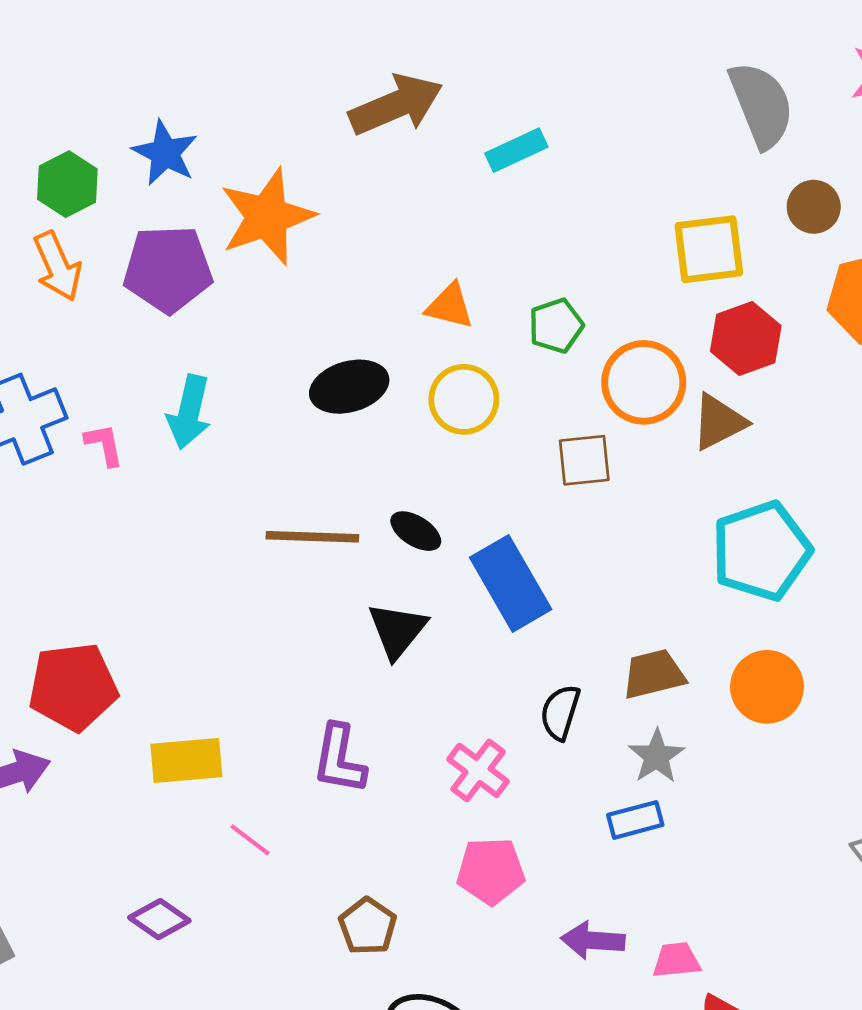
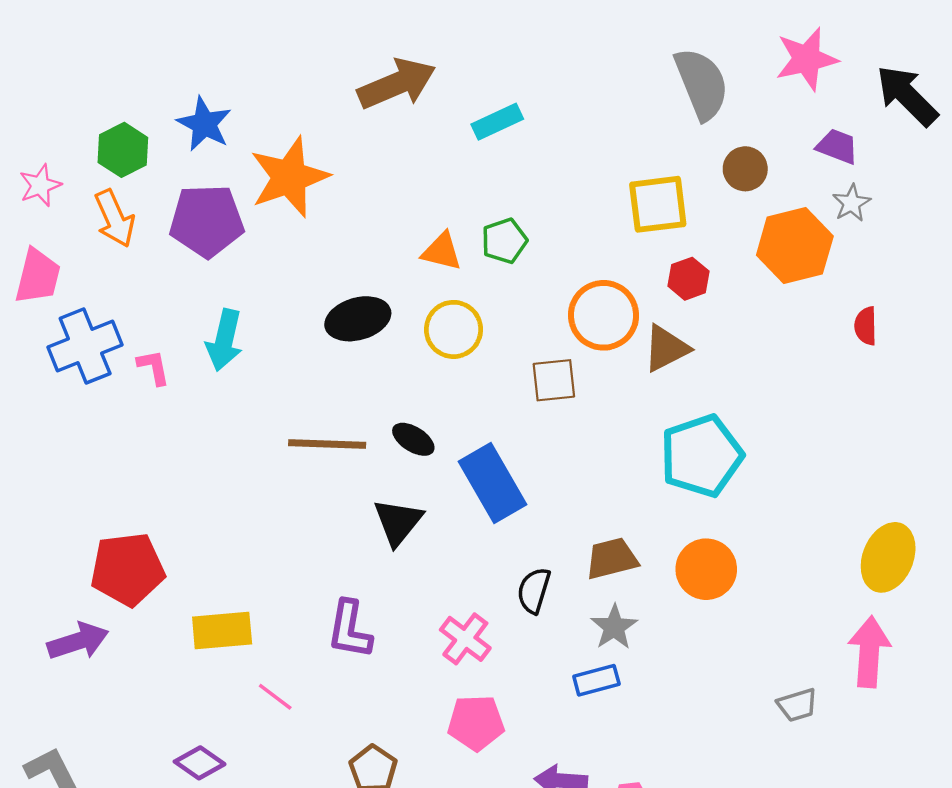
green pentagon: (556, 326) -> (504, 241), moved
red hexagon: (746, 338) -> (689, 279), size x0.7

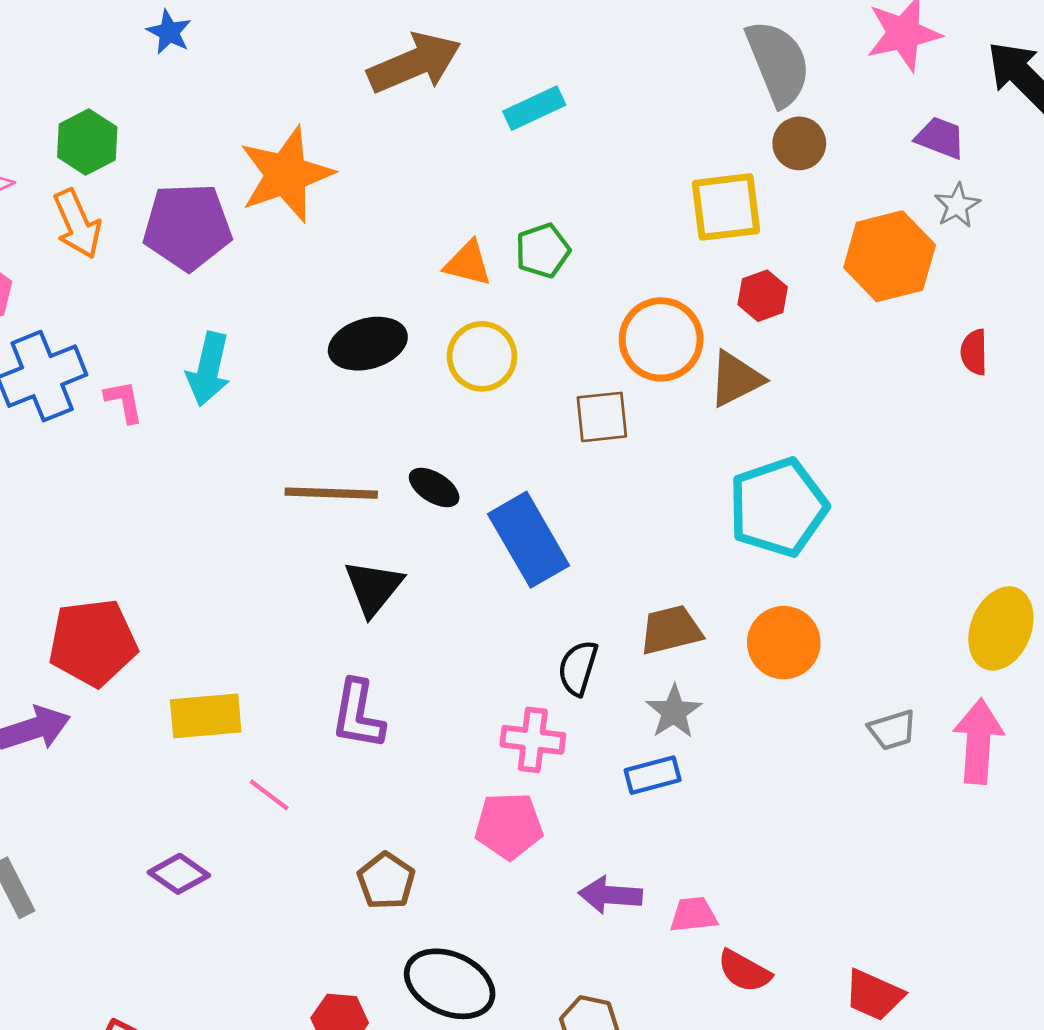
blue star: (204, 124) -> (169, 32), moved, size x0.7
brown circle: (745, 169) -> (799, 143), moved
black triangle: (398, 522) -> (373, 588), moved
pink cross: (465, 639) -> (533, 740), moved, turned -30
gray trapezoid: (797, 705) -> (892, 730), moved

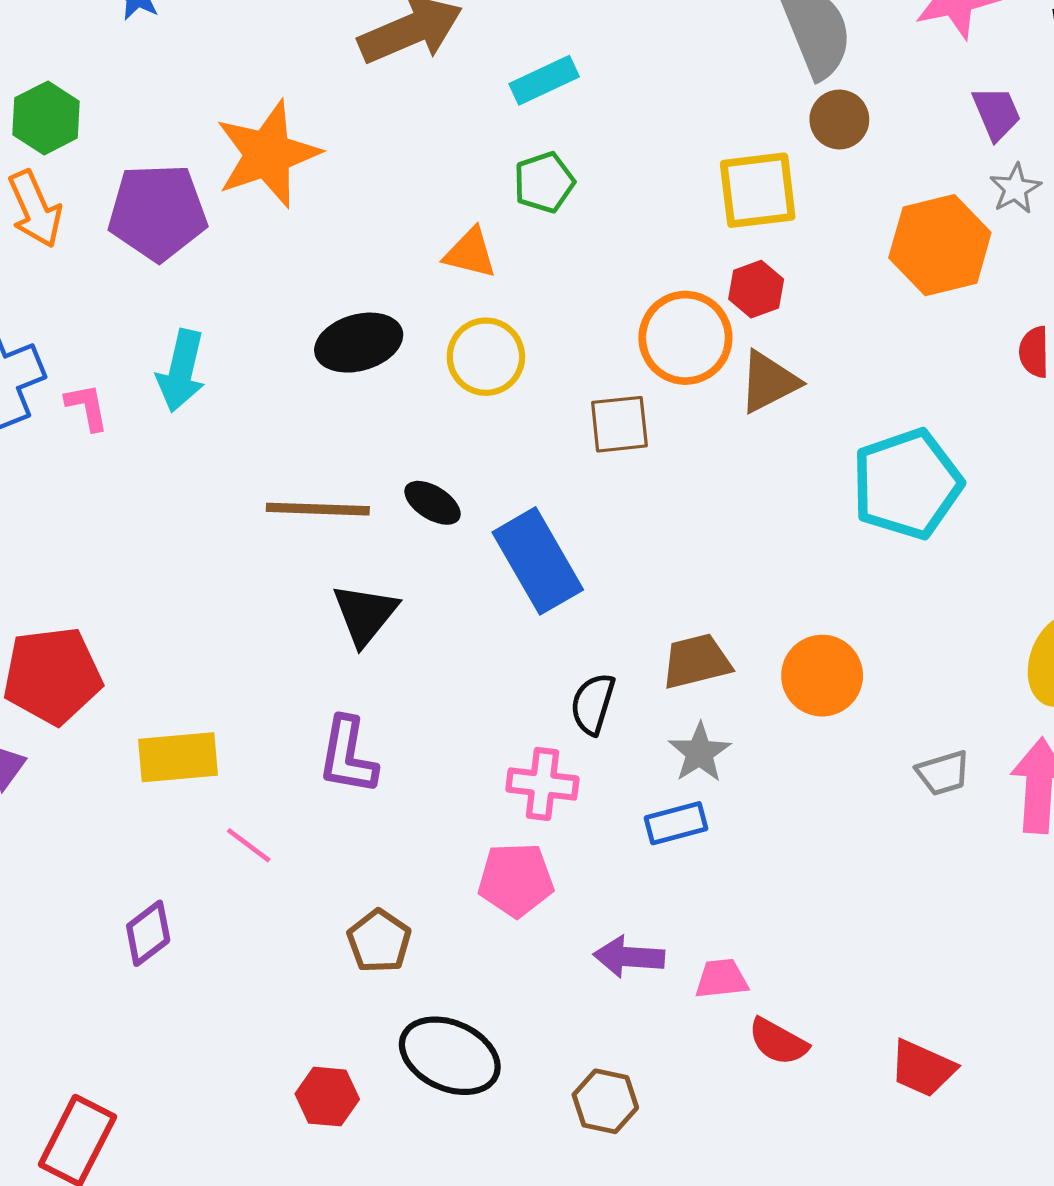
purple trapezoid: (940, 138) -> (996, 113), turned 46
green pentagon: (543, 251) -> (544, 182), moved
red hexagon: (763, 296) -> (756, 289), moved
cyan pentagon: (778, 507) -> (907, 484), moved
purple diamond: (179, 874) -> (148, 933), turned -72

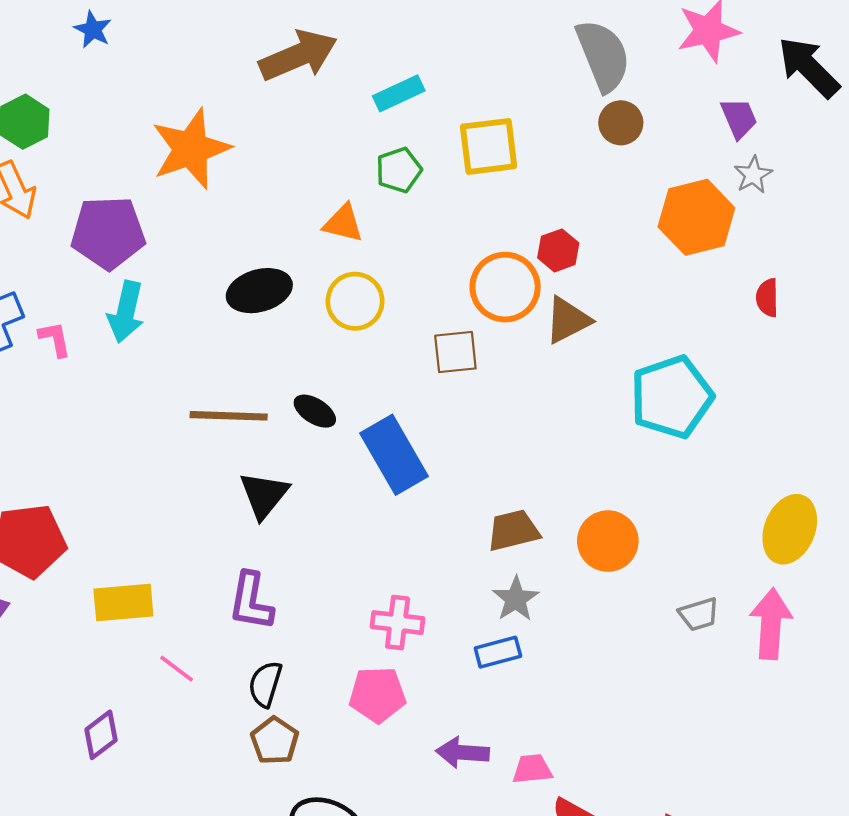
yellow square: (758, 190) -> (489, 146), moved
purple pentagon: (158, 212) -> (108, 233), moved
black semicircle: (593, 704) -> (265, 684), moved

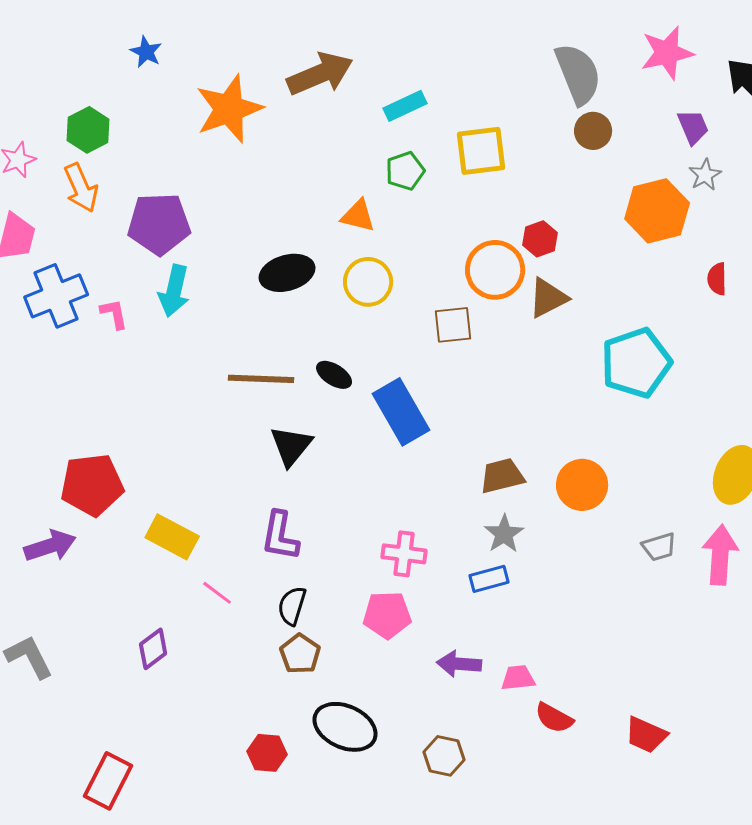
orange star: (191, 149) -> (229, 109), moved
yellow rectangle: (123, 602) -> (172, 537), turned 33

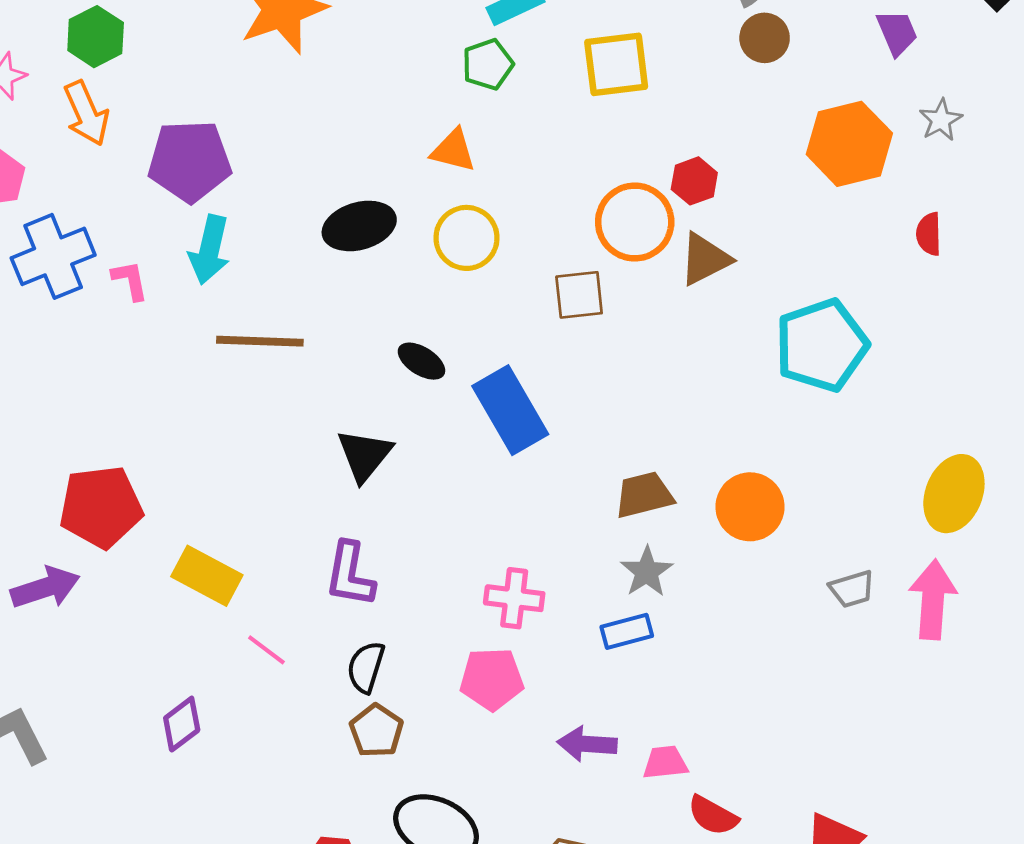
green pentagon: (405, 171) -> (488, 64), moved
gray star: (705, 175) -> (941, 120), moved
brown line: (261, 379) -> (260, 341), moved

